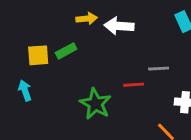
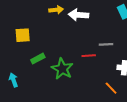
green rectangle: (66, 51) -> (38, 59), moved
cyan arrow: (25, 91) -> (13, 80), moved

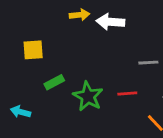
red line: (89, 56) -> (127, 94), moved
cyan arrow: (13, 80) -> (20, 112), turned -56

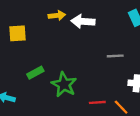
yellow square: (33, 50) -> (18, 33), moved
red line: (127, 94) -> (97, 102), moved

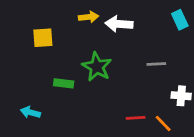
green rectangle: (35, 73) -> (64, 83), turned 35
green star: (64, 85) -> (97, 67), moved

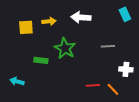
yellow arrow: (89, 17) -> (49, 21), moved

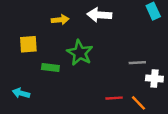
yellow square: (26, 27) -> (28, 44), moved
gray line: (108, 46) -> (137, 63), moved

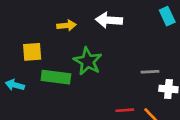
green rectangle: (50, 67) -> (56, 77), size x1.5
cyan arrow: (21, 93) -> (15, 85), moved

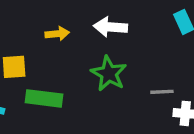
green star: (88, 61) -> (109, 74), moved

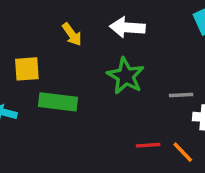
yellow arrow: (57, 34) -> (72, 34), turned 60

